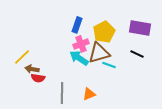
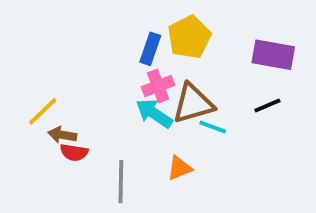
yellow pentagon: (104, 32) -> (189, 37), moved
black line: (137, 54) -> (267, 106), turned -48
orange triangle: (89, 94) -> (179, 168), moved

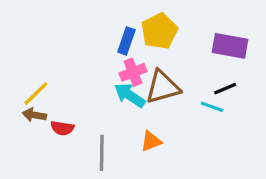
cyan line: (213, 127) -> (212, 107), moved
brown arrow: (62, 135) -> (34, 115), moved

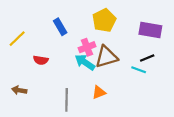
blue rectangle: (126, 41) -> (60, 27), moved, turned -49
yellow line: (36, 94) -> (17, 39), moved
brown arrow: (34, 115) -> (19, 90), moved
red semicircle: (62, 128) -> (41, 60), moved

